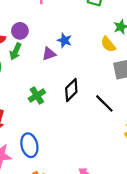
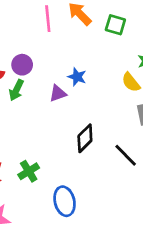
green cross: (37, 95) -> (29, 171), moved
blue ellipse: (29, 145) -> (65, 201), moved

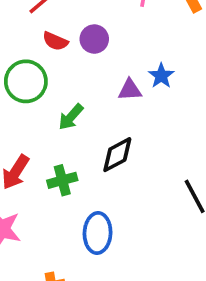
green arrow: (16, 90) -> (71, 117), moved
black diamond: (85, 138) -> (117, 155), moved

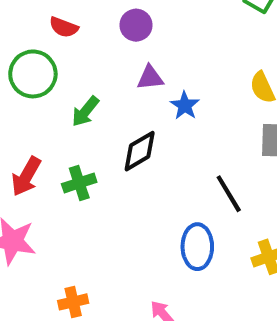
purple circle: (94, 39) -> (136, 25), moved
blue star: (161, 76) -> (185, 106), moved
blue ellipse: (98, 233) -> (197, 247), moved

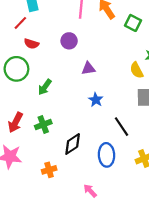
purple triangle: (150, 78) -> (88, 68), moved
blue star: (185, 106) -> (96, 100), moved
black diamond: (140, 151) -> (73, 144), moved
orange cross: (73, 302) -> (49, 170), moved

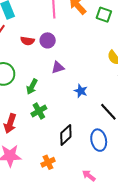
red semicircle: (31, 44) -> (27, 41), moved
purple triangle: (88, 68) -> (58, 67), moved
green cross: (43, 125) -> (39, 111), moved

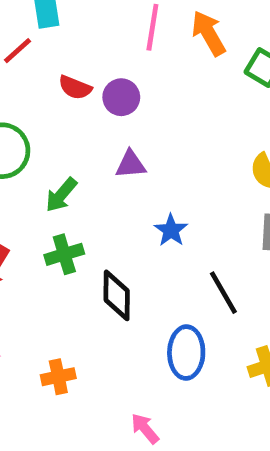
black diamond: (66, 135) -> (117, 295), moved, turned -60

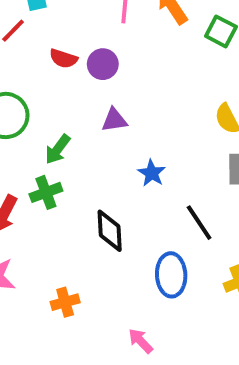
green cross: (64, 254) -> (46, 192), moved

